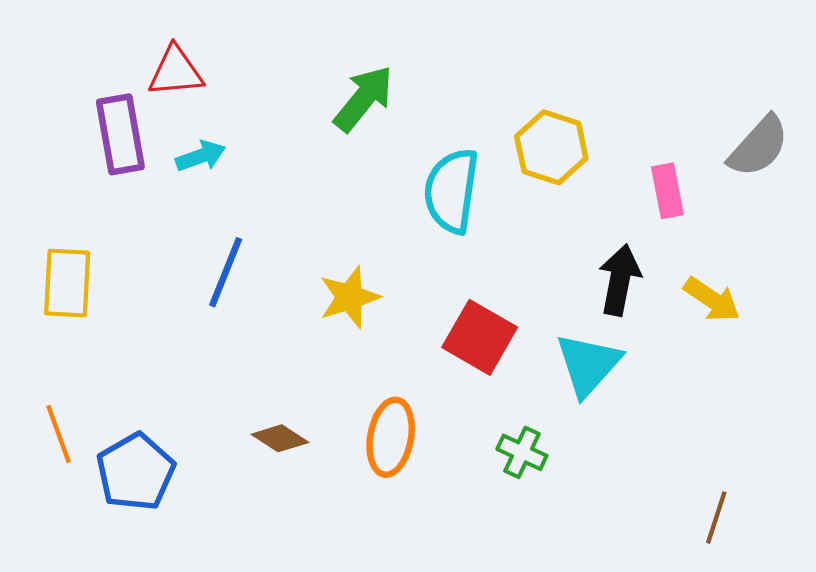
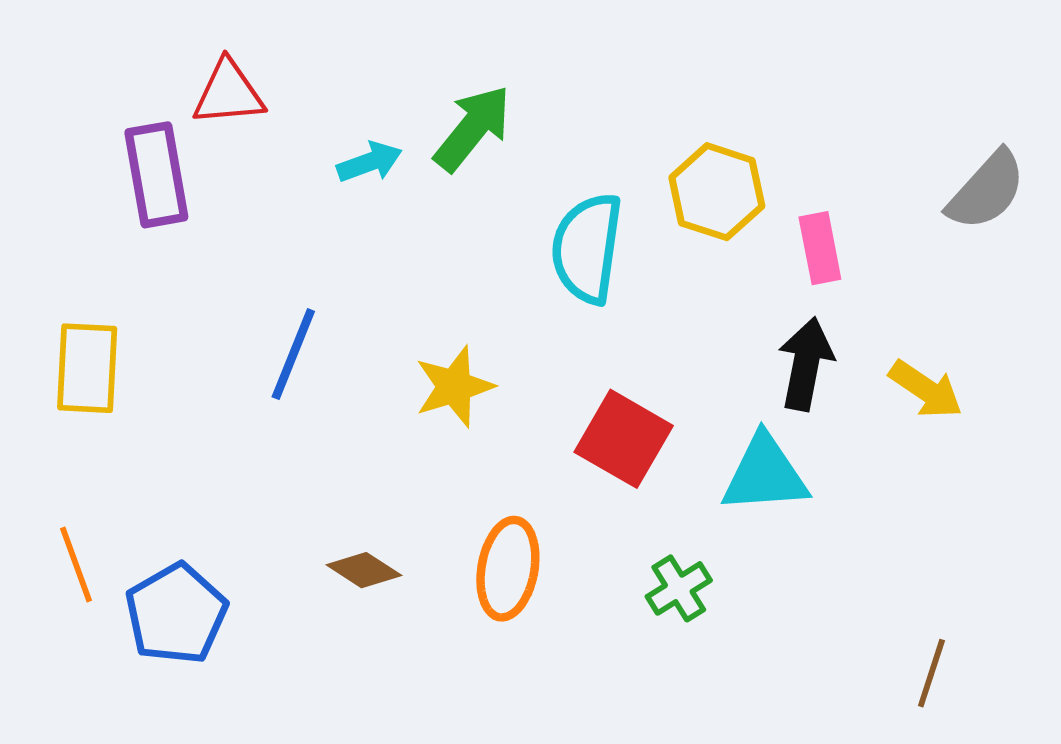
cyan arrow: (201, 156) -> (370, 162), moved
pink rectangle: (667, 191) -> (820, 248), moved
cyan triangle: (588, 364) -> (765, 474), turned 44
green cross: (522, 452) -> (679, 588), turned 33

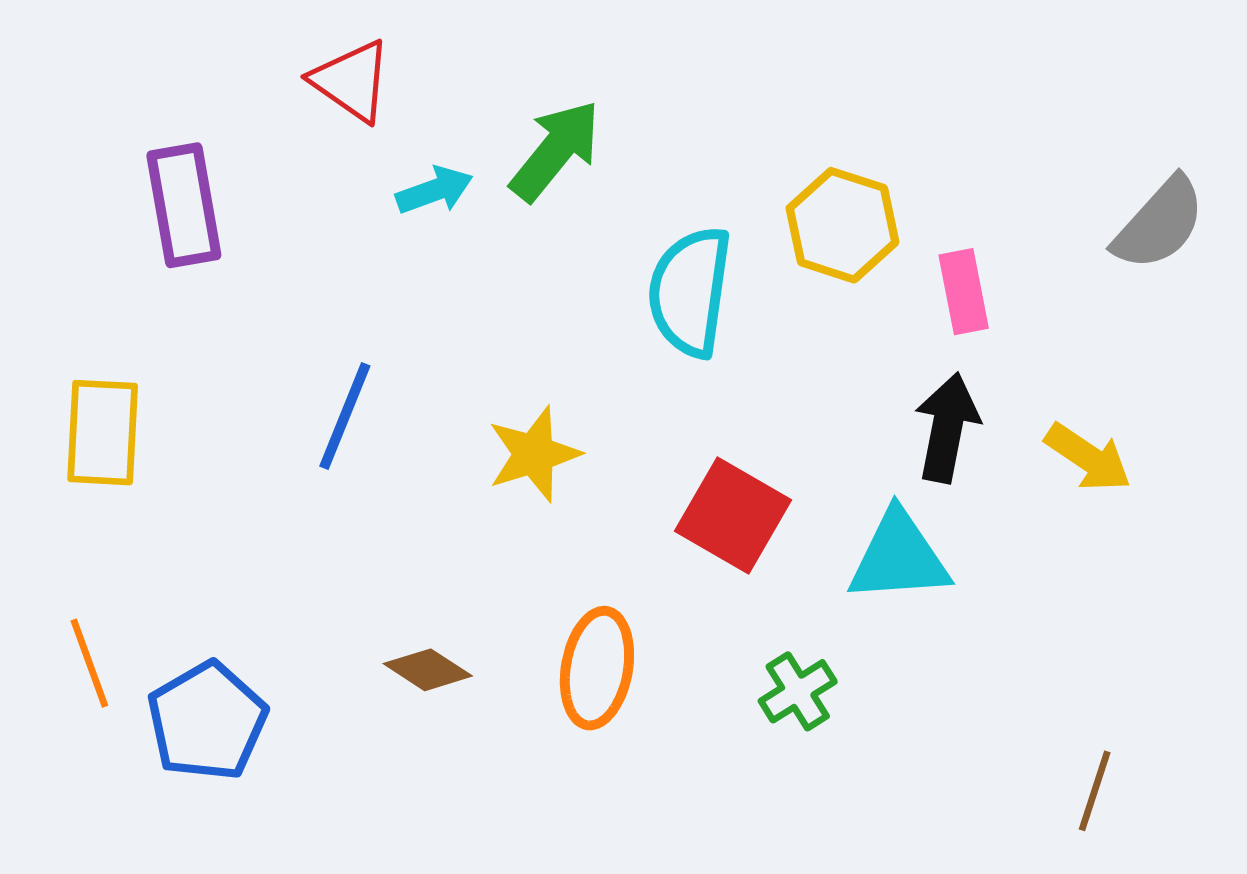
red triangle: (228, 93) -> (351, 81), moved, turned 40

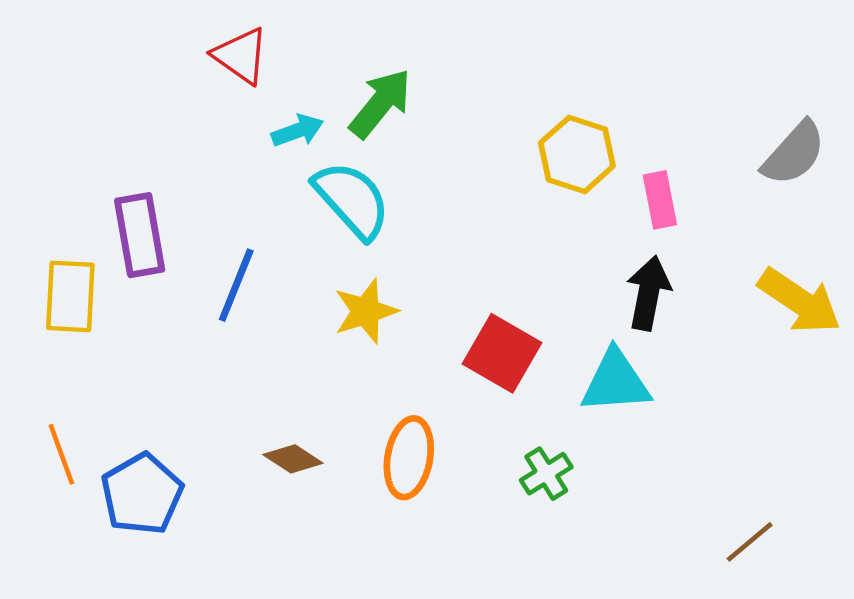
purple rectangle: (184, 205) -> (140, 235), moved
cyan semicircle: (690, 292) -> (352, 200), moved, turned 130
yellow arrow: (1088, 457) -> (800, 301), moved, size x1.4
brown line: (1095, 791) -> (750, 542), turned 32

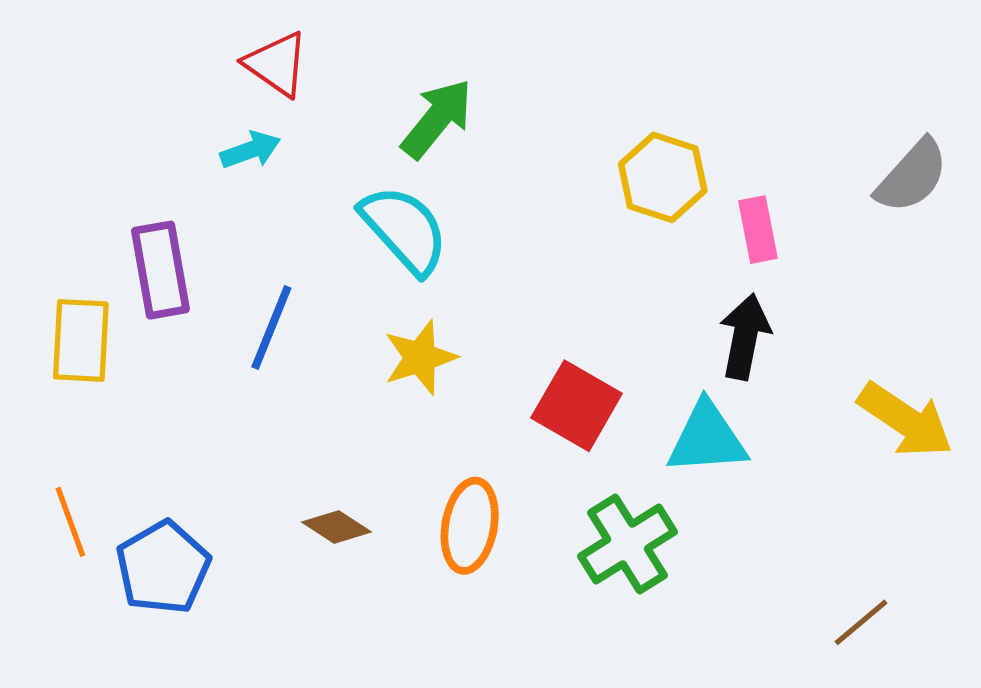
cyan arrow: (298, 131) -> (250, 150), moved
yellow arrow: (800, 301) -> (905, 420), moved
green cross: (546, 474) -> (627, 544), size x1.6

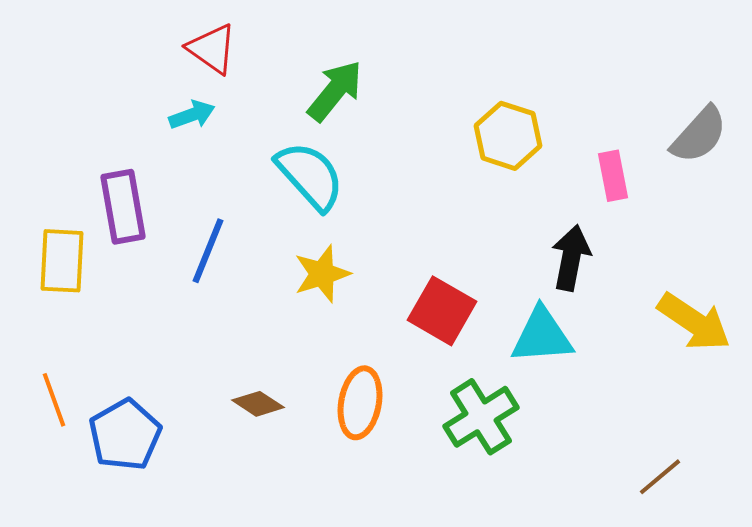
pink rectangle: (758, 230) -> (613, 176), moved

